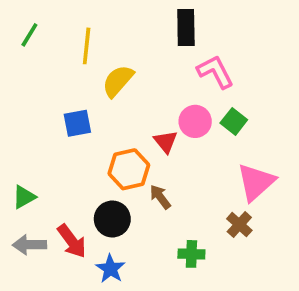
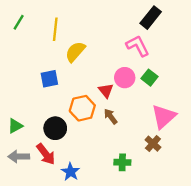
black rectangle: (186, 28) -> (151, 18), moved, turned 40
brown arrow: (160, 197) -> (111, 116), moved
black circle: (112, 219) -> (55, 128), moved

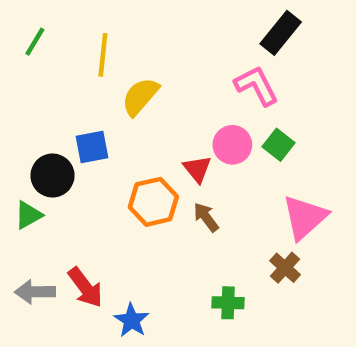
green triangle: (15, 126) -> (28, 215), moved
black circle: (55, 128) -> (52, 176), moved

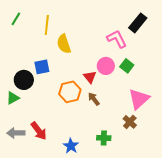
black rectangle: (281, 33) -> (138, 23), moved
yellow semicircle: (140, 97) -> (64, 44), turned -60
blue star: (131, 320) -> (71, 146), moved

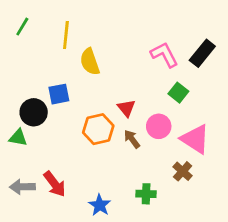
black rectangle: (138, 23) -> (202, 53), moved
pink circle: (106, 66) -> (159, 126), moved
green triangle: (13, 98) -> (18, 138), turned 40
pink triangle: (139, 99) -> (195, 139), turned -45

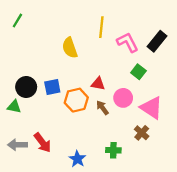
yellow line: (66, 35) -> (101, 27), moved
blue square: (59, 94) -> (52, 87), moved
red triangle: (126, 108) -> (98, 84), turned -40

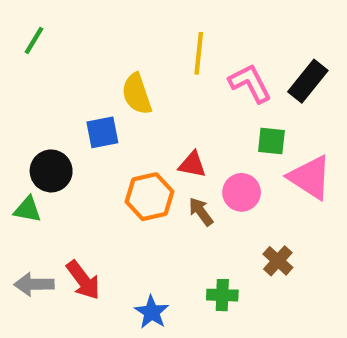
green square: (138, 72) -> (271, 141), turned -32
blue square: (52, 87) -> (102, 132), moved
pink triangle: (151, 108) -> (310, 177), moved

